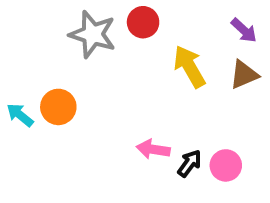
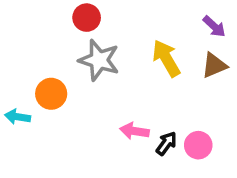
red circle: (143, 22) -> (87, 18), moved
gray star: (93, 34) -> (99, 60), moved
cyan arrow: (20, 115) -> (18, 117), moved, turned -30

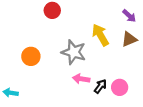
gray star: (99, 60) -> (74, 52), moved
cyan arrow: (18, 117) -> (11, 93), moved

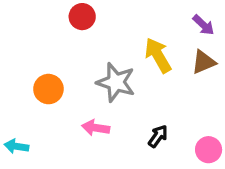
pink arrow: (81, 79) -> (96, 128), moved
pink circle: (120, 87) -> (209, 150), moved

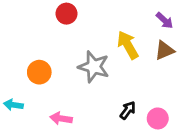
pink arrow: (96, 128) -> (61, 118), moved
cyan arrow: (16, 146) -> (13, 105), moved
pink circle: (209, 150) -> (158, 118), moved

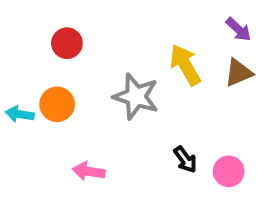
red circle: (66, 14) -> (67, 43), moved
cyan arrow: (13, 105) -> (20, 114), moved
black arrow: (128, 110) -> (185, 160), turned 108

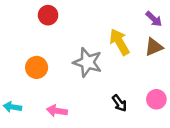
red circle: (67, 43) -> (48, 15), moved
cyan arrow: (20, 114) -> (12, 107), moved
pink circle: (229, 171) -> (156, 99), moved

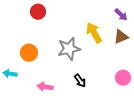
gray star: (88, 62) -> (69, 49), turned -30
black arrow: (119, 103) -> (80, 81), moved
cyan arrow: (12, 107) -> (10, 74), moved

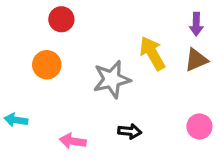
purple arrow: (121, 15) -> (196, 24), turned 48
orange circle: (29, 53) -> (47, 65), moved
black arrow: (80, 81) -> (130, 131), turned -48

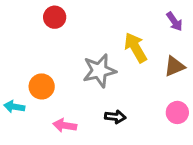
purple arrow: (196, 24) -> (174, 22), turned -36
brown triangle: (196, 60) -> (174, 66), moved
orange circle: (47, 65) -> (42, 86), moved

